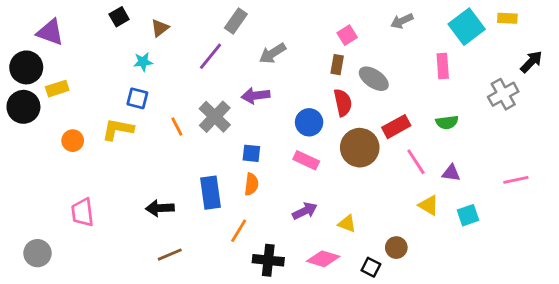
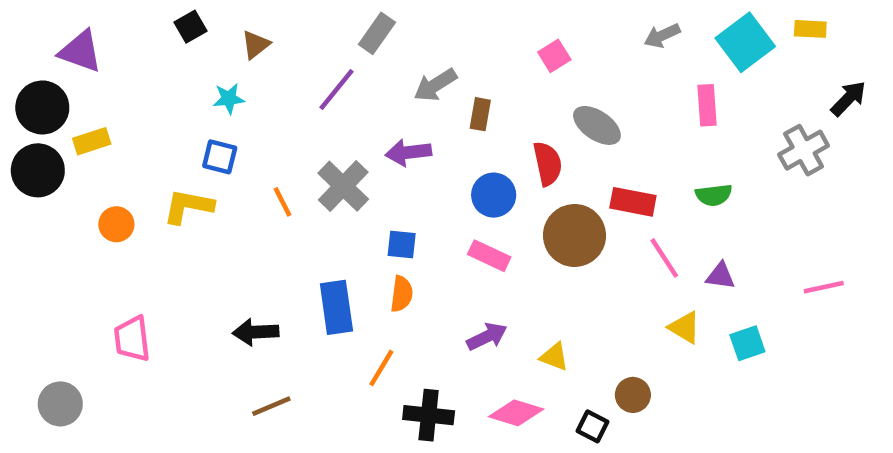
gray arrow: (402, 21) -> (662, 36), moved
brown rectangle: (337, 65) -> (480, 114), moved
red rectangle: (396, 127) -> (633, 202), turned 40

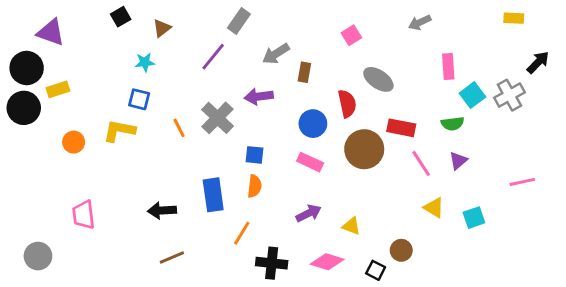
cyan square: (745, 42) -> (472, 95), moved, size x0.7
purple triangle: (720, 276) -> (458, 161), moved, turned -48

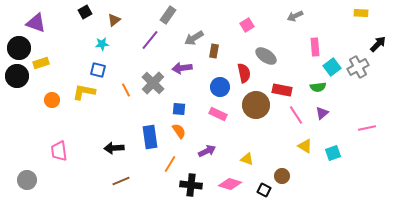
orange semicircle: (255, 186) -> (179, 131), turned -42
purple arrow: (309, 213) -> (207, 151), moved

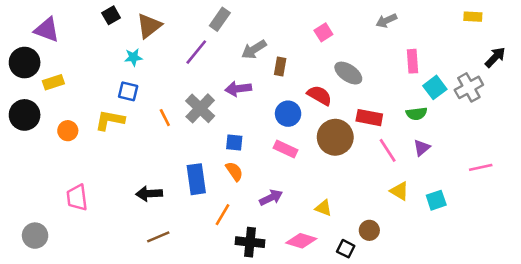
brown triangle: (114, 20) -> (149, 26), size x1.5
red semicircle: (244, 73) -> (319, 95), turned -48
black circle: (17, 76) -> (25, 115), moved

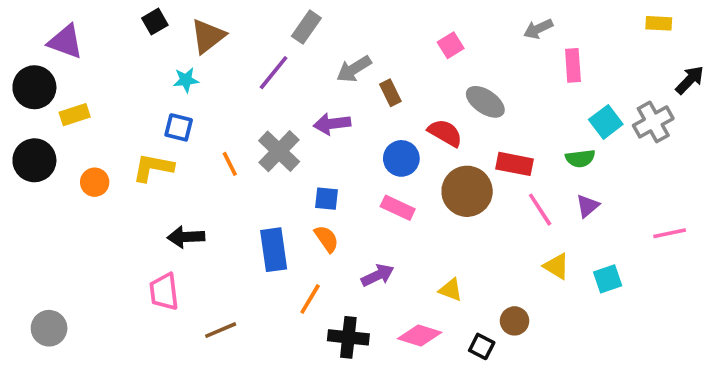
pink rectangle: (413, 61) -> (573, 65), moved
brown rectangle: (280, 66) -> (390, 93), turned -36
black arrow: (149, 194) -> (186, 237), moved
pink trapezoid: (77, 198) -> (164, 292), moved

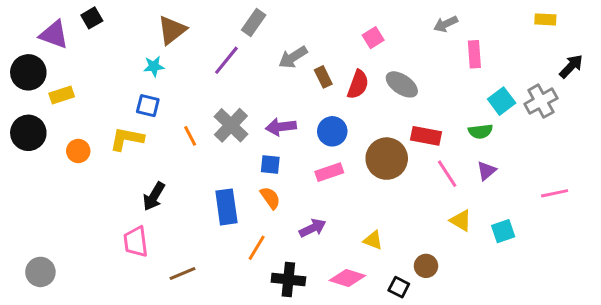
black square: (155, 22) -> (92, 18), moved
purple arrow: (332, 124) -> (281, 127), moved
red semicircle: (445, 133) -> (358, 84), moved, turned 80
pink rectangle: (398, 208) -> (329, 172), turned -44
black arrow: (186, 237) -> (154, 196), turned -56

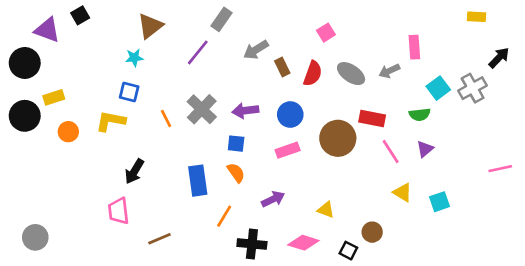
gray arrow: (446, 24) -> (389, 71), moved
yellow rectangle: (62, 95) -> (54, 97), moved
pink line: (555, 193) -> (500, 169), moved

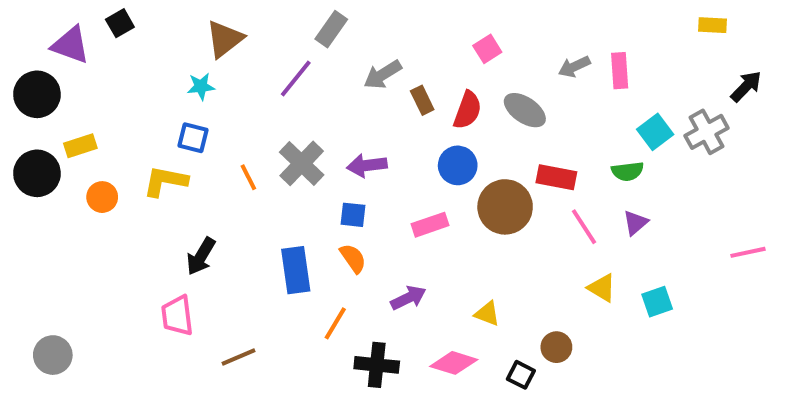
gray arrow: (389, 71) -> (574, 67), moved
blue circle: (290, 115) -> (458, 165), moved

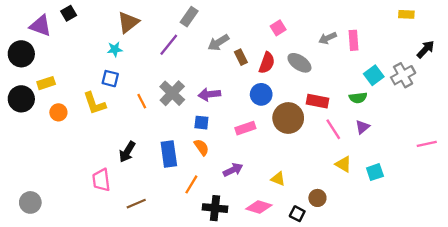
yellow L-shape: (165, 181) -> (94, 103), turned -120
black arrow: (201, 256) -> (127, 152), moved

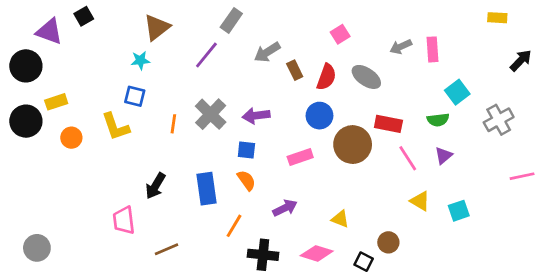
gray cross: (403, 75) -> (499, 120), moved
orange line: (142, 101) -> (173, 124), turned 35

